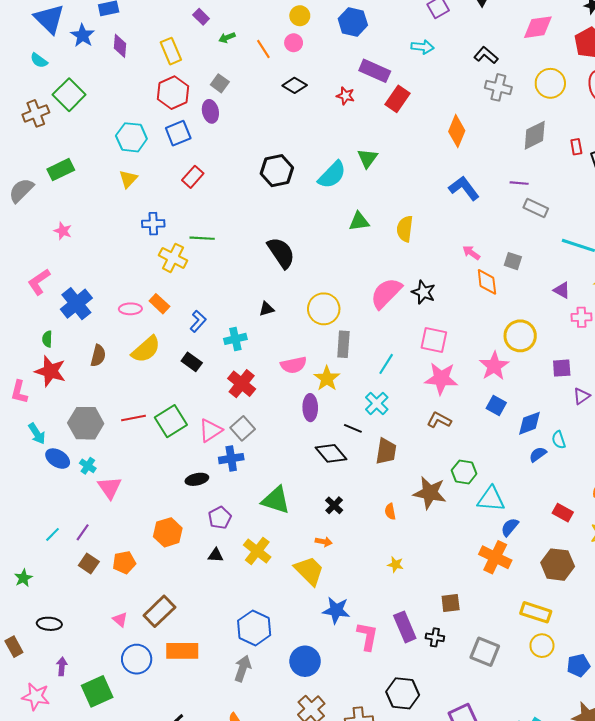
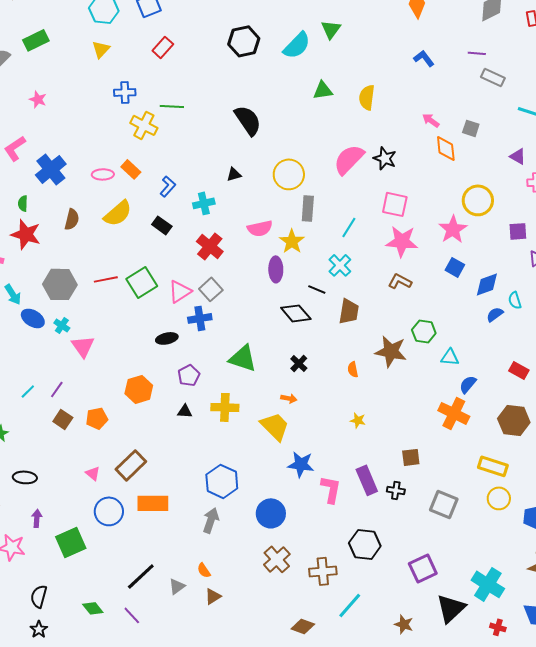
blue L-shape: (464, 188) -> (424, 58), size x0.7
cyan triangle: (491, 499) -> (450, 357), size x0.7
yellow cross: (257, 551) -> (225, 407), turned -36

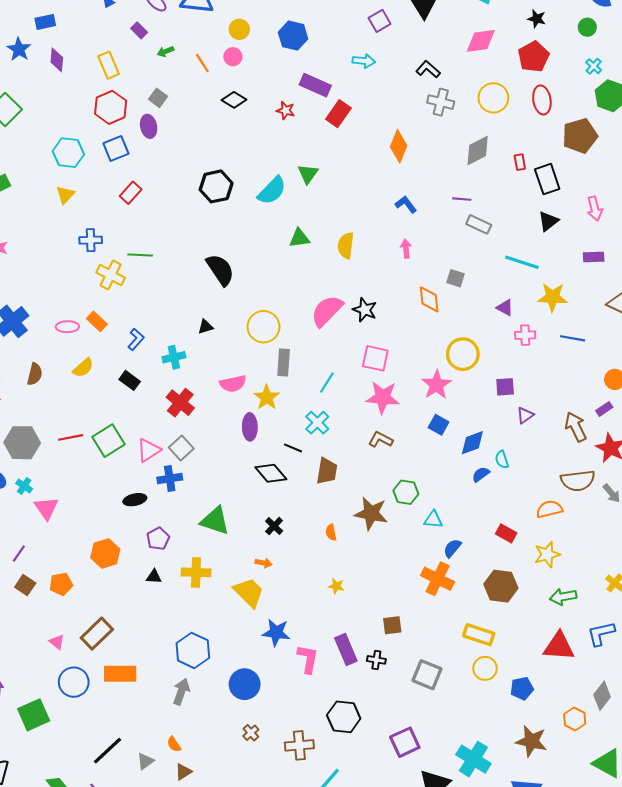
pink arrow: (431, 120) -> (406, 249), moved, turned 48
yellow semicircle: (118, 213) -> (83, 368), size x0.7
brown cross: (277, 559) -> (251, 733), size x0.6

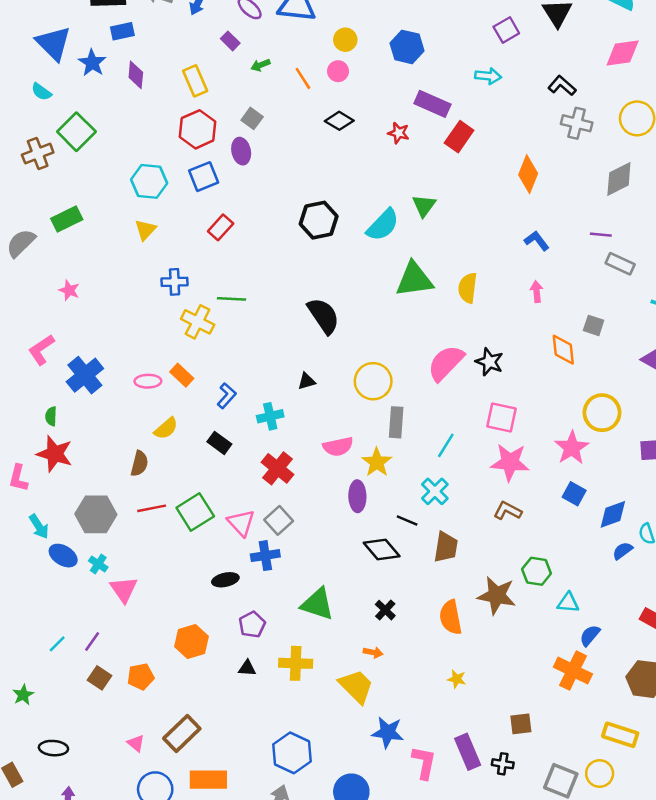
green triangle: (299, 238) -> (414, 279), size x1.6
brown semicircle: (35, 374) -> (139, 464), moved
pink triangle: (149, 450) -> (241, 523), turned -40
orange semicircle: (331, 532) -> (451, 617), size x1.8
yellow circle: (485, 668) -> (600, 774), moved

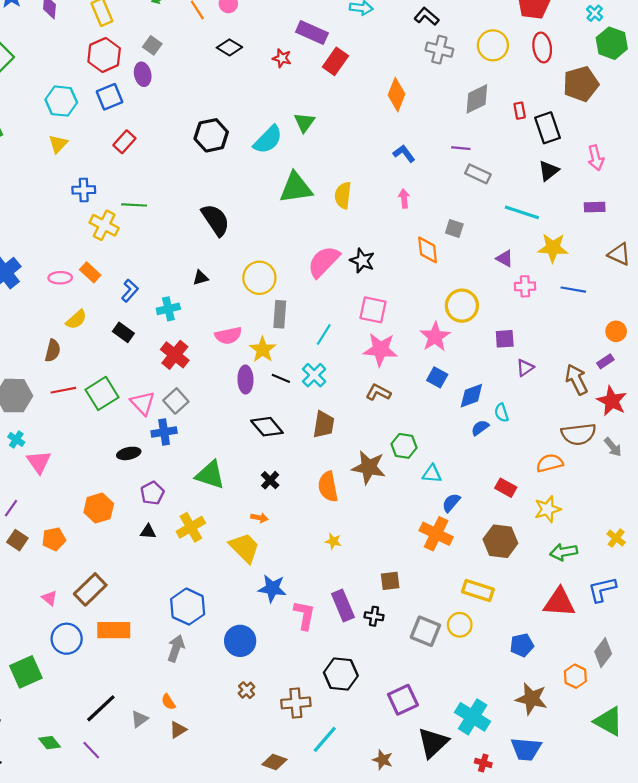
black line: (407, 520) -> (281, 378), moved
yellow cross: (296, 663) -> (191, 527), turned -32

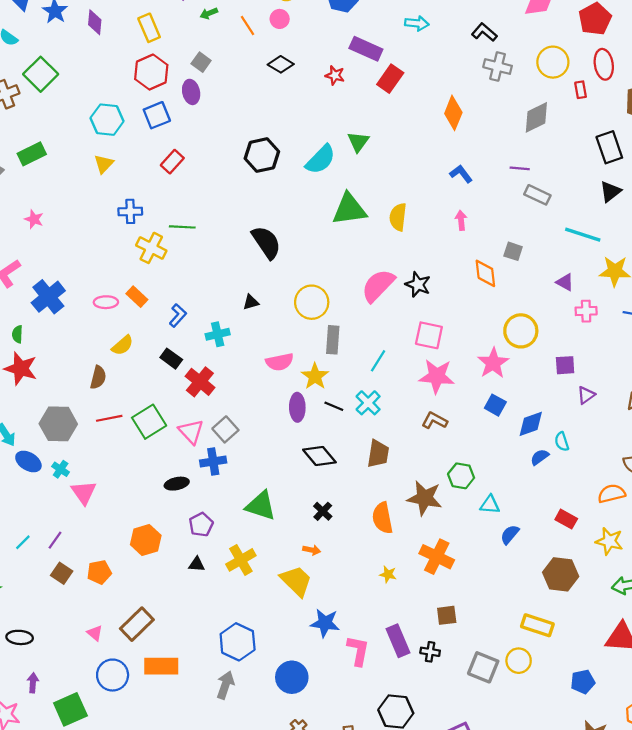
red rectangle: (520, 111) -> (581, 90), moved
red cross: (175, 355) -> (200, 382), moved
yellow star: (548, 509) -> (609, 541), turned 30
orange cross: (436, 534) -> (437, 557), moved

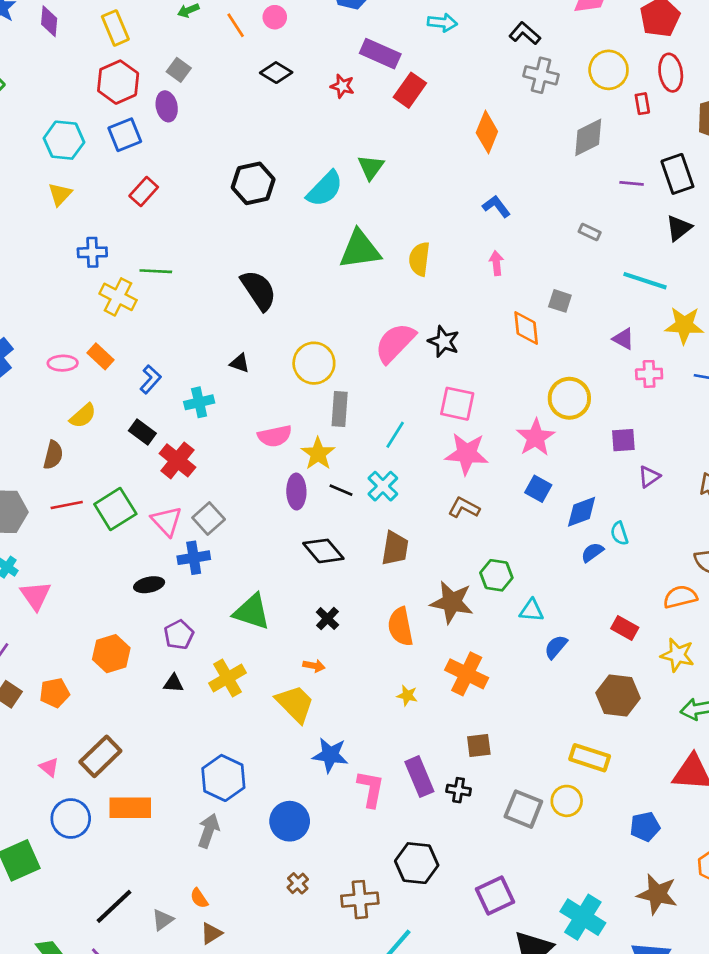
purple line: (520, 168) -> (632, 183), moved
gray rectangle: (537, 195) -> (590, 232), size x0.7
black triangle: (251, 302) -> (240, 363), turned 35

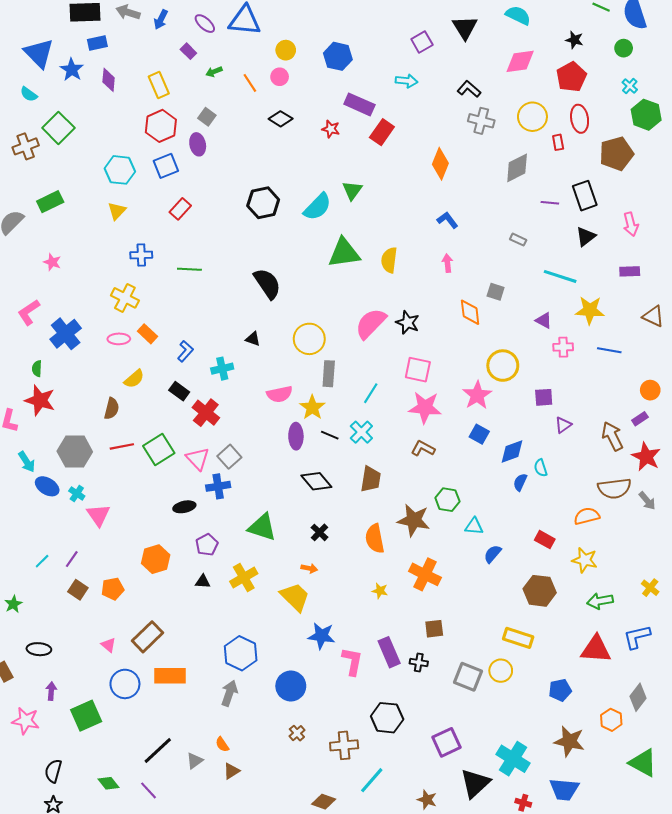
yellow cross: (118, 297) -> (125, 298), moved
blue semicircle: (592, 552) -> (520, 482), turned -30

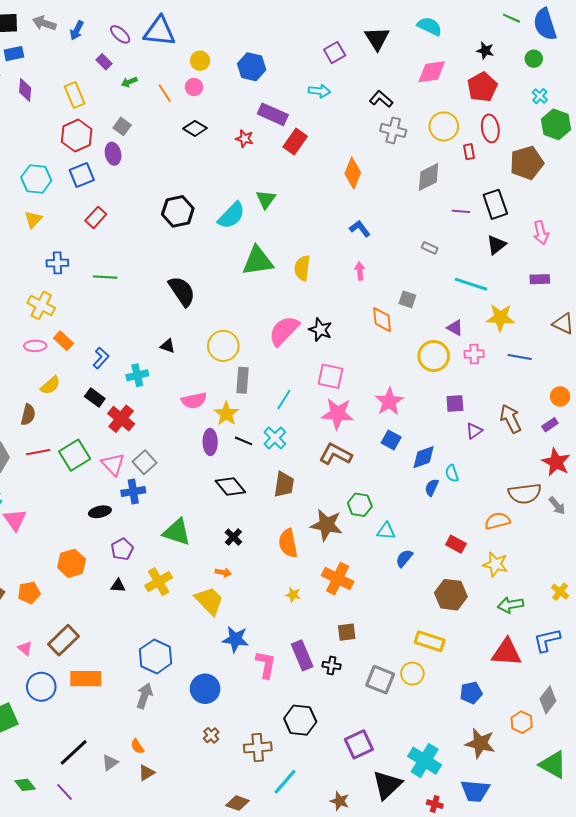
yellow circle: (503, 366) -> (434, 356), moved
brown arrow: (612, 436) -> (511, 419), moved
brown L-shape: (423, 448) -> (336, 454), size x1.4

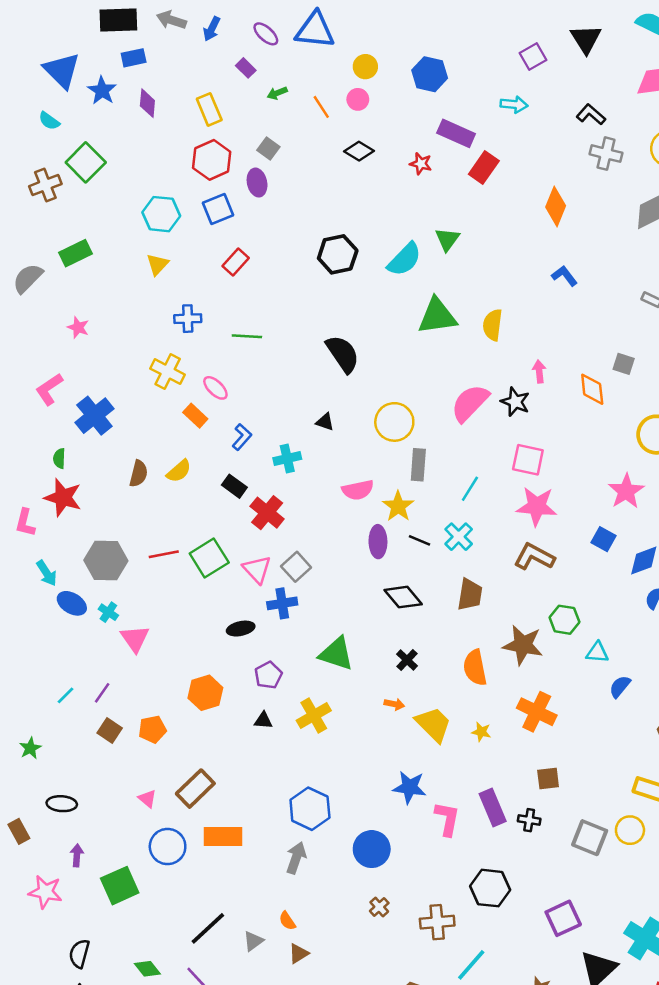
pink arrow: (360, 271) -> (539, 372), moved
pink ellipse: (35, 346) -> (215, 388), moved, turned 45
pink star: (389, 402) -> (626, 491), moved
brown semicircle: (28, 415) -> (139, 474), moved
yellow trapezoid: (209, 601) -> (433, 724), moved

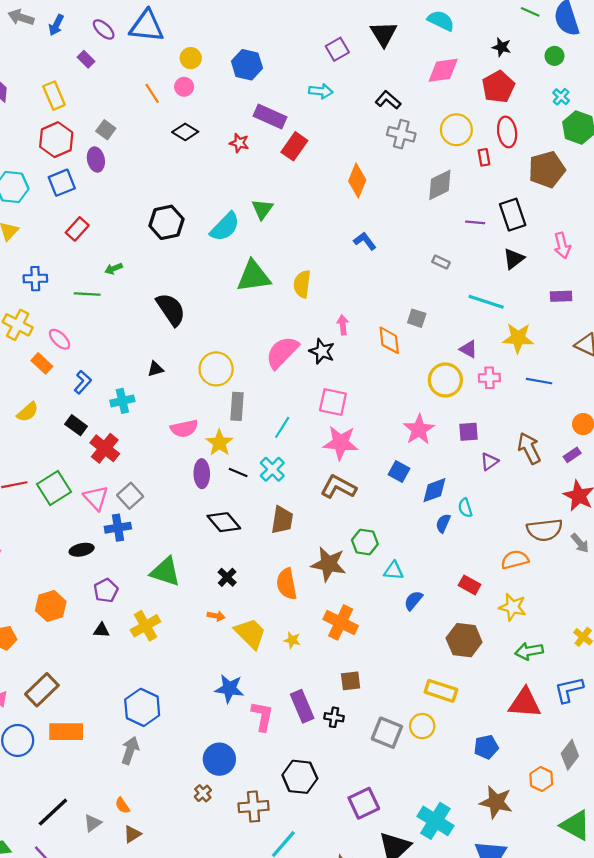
green arrow: (277, 93) -> (114, 269), moved
black triangle: (325, 422) -> (155, 369), turned -35
blue circle: (372, 849) -> (219, 759), moved

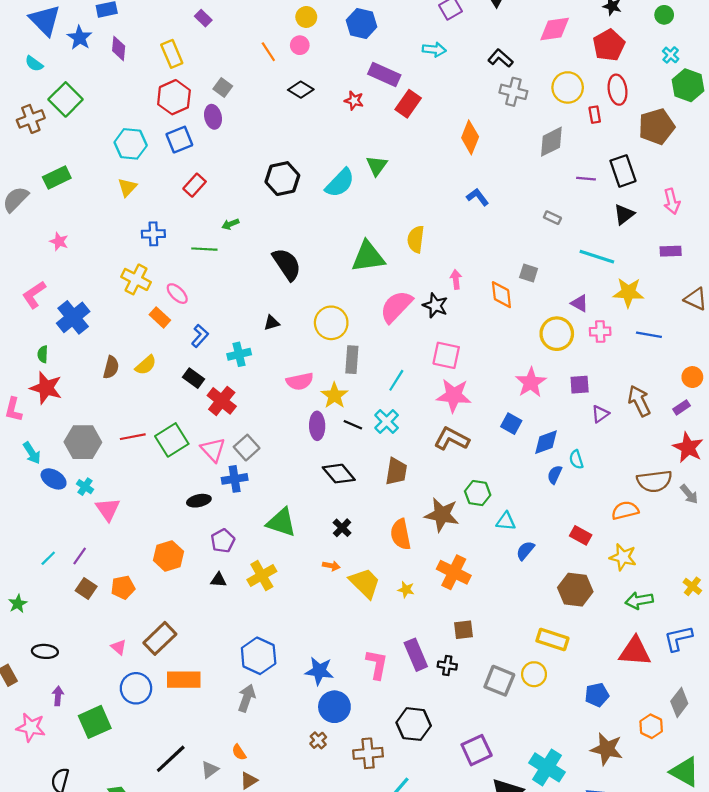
green triangle: (254, 276) -> (368, 257), moved
blue star: (229, 689) -> (319, 671), moved

